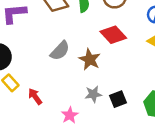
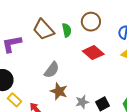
brown star: (90, 59) -> (59, 91), moved

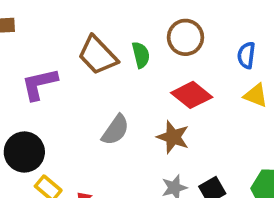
brown star: (59, 91) -> (173, 137), moved

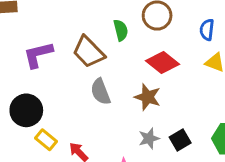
brown trapezoid: (98, 55) -> (88, 52), moved
gray semicircle: (115, 130) -> (101, 92), turned 124

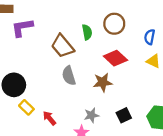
purple L-shape: (38, 55) -> (22, 28), moved
brown star: (148, 97) -> (103, 82), turned -30
gray star: (149, 138) -> (91, 115), moved

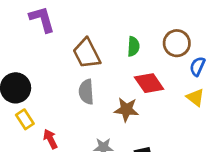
brown circle: (114, 24) -> (177, 43), moved
purple L-shape: (22, 28) -> (42, 19), turned 70
green semicircle: (87, 32) -> (133, 46), moved

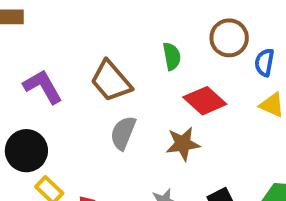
purple L-shape: (42, 19) -> (43, 87), moved
gray semicircle: (86, 92) -> (123, 133), turned 40

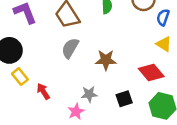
red diamond: (205, 101) -> (151, 72), moved

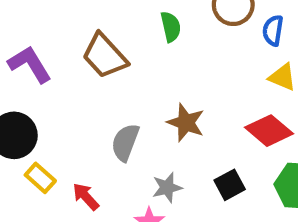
gray semicircle: (70, 48) -> (125, 142), moved
brown star: (106, 60) -> (186, 123), turned 30

